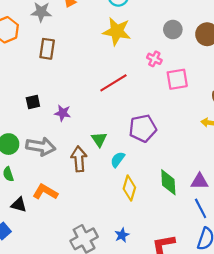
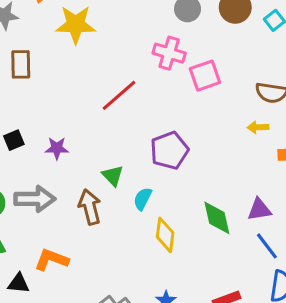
yellow star: (117, 31) -> (76, 24), moved
pink cross: (154, 59) -> (169, 53), size x1.5

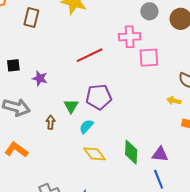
pink cross: (169, 53) -> (130, 37), turned -35
purple pentagon: (169, 150) -> (99, 97), moved
brown arrow: (90, 207) -> (51, 122), size x0.6
yellow diamond: (165, 235) -> (95, 154), turned -60

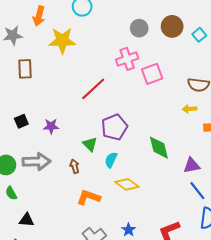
orange L-shape: (16, 150) -> (88, 197), moved
green diamond: (131, 152) -> (159, 148), moved

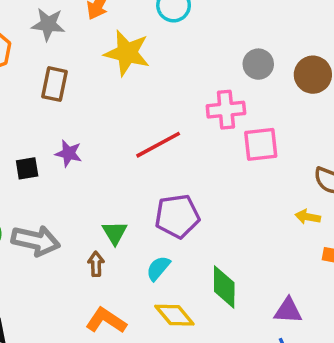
purple star: (51, 126) -> (69, 153), moved
green triangle: (90, 144) -> (115, 233), moved
green diamond: (159, 148) -> (224, 287), moved

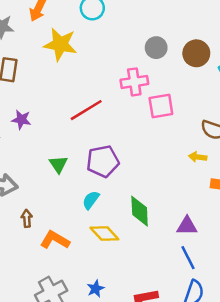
green triangle: (115, 233) -> (58, 164), moved
brown arrow: (96, 264) -> (27, 218), moved

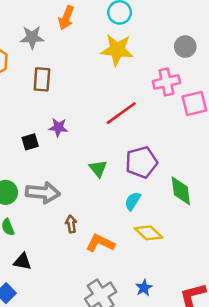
yellow star: (60, 44) -> (117, 50), moved
green diamond: (140, 211) -> (181, 191), moved

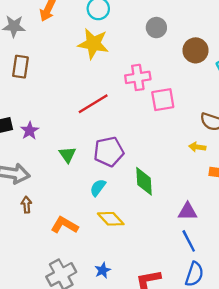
gray circle: (185, 47) -> (156, 28), moved
purple star: (58, 127) -> (30, 131), moved, turned 30
brown arrow: (71, 224) -> (26, 205), moved

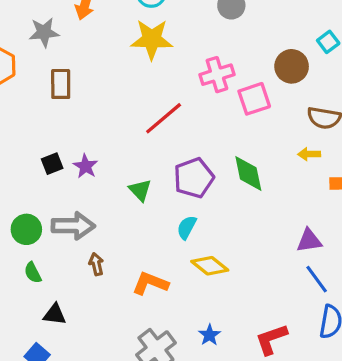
brown circle: (195, 50) -> (292, 66), moved
green diamond: (144, 181) -> (248, 173), moved

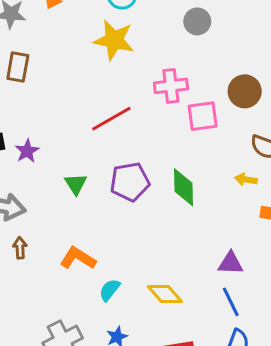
cyan semicircle: (187, 227) -> (110, 290), moved
yellow diamond: (210, 266) -> (165, 294), moved
orange L-shape: (150, 283) -> (78, 258), moved

